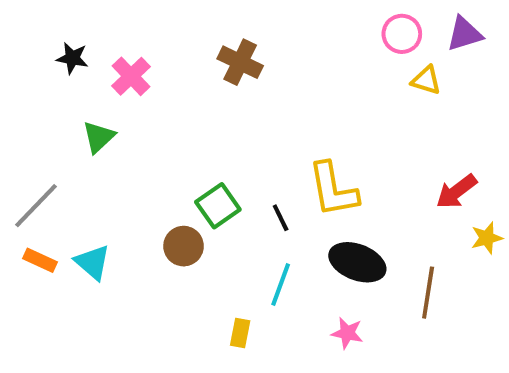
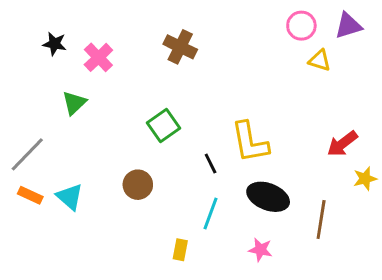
green square: (218, 206) -> (164, 126), moved

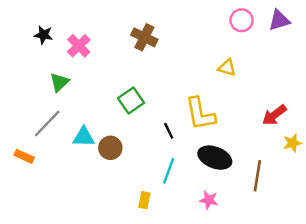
yellow triangle: (320, 60) -> (227, 68), moved
gray line: (27, 154) -> (47, 124), moved
cyan triangle: (70, 197) -> (84, 137), moved, turned -40

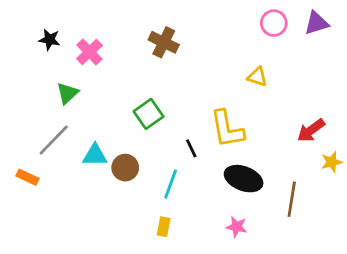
cyan line: (169, 171) -> (171, 184), moved

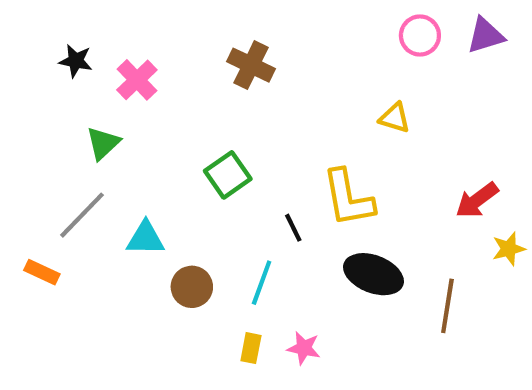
brown circle: (125, 168) -> (192, 287), moved
pink star: (237, 227) -> (304, 348), moved

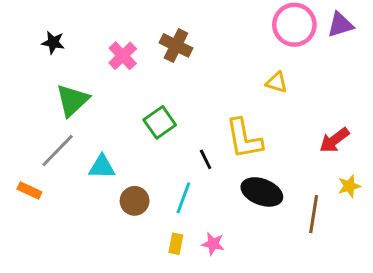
pink circle: (420, 35) -> (294, 25), size x1.5
pink cross: (137, 80) -> (123, 56), moved
green triangle: (103, 143) -> (72, 100), size x1.4
yellow star: (509, 249) -> (349, 186), moved

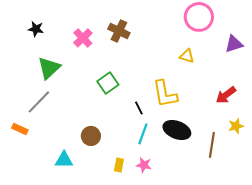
purple triangle: (340, 25) -> (234, 44), moved
cyan triangle: (102, 167) -> (64, 160), moved
cyan line: (183, 198) -> (143, 134), moved

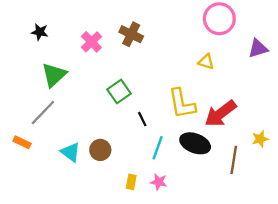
red arrow: (226, 95) -> (220, 114), moved, size x1.4
black line: (139, 108) -> (142, 119), moved
cyan triangle: (64, 160) -> (71, 152), moved, turned 36

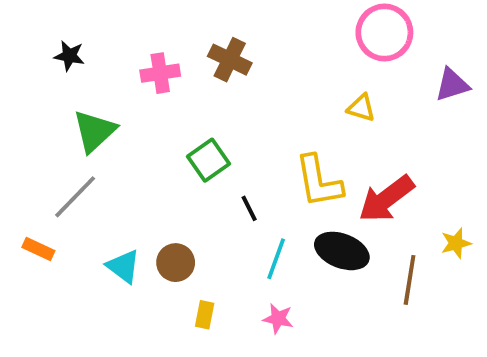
pink cross: (91, 42) -> (160, 73), turned 35
yellow rectangle: (131, 182) -> (205, 315), moved

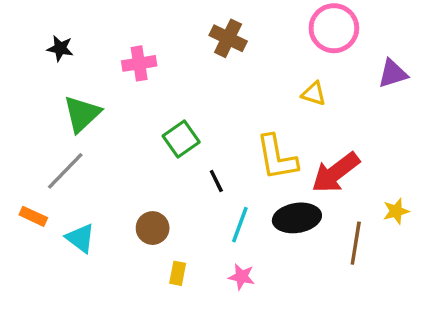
brown cross: (230, 60) -> (228, 38), moved
black ellipse: (342, 251) -> (297, 218), turned -30
cyan triangle: (123, 266) -> (80, 238), moved

